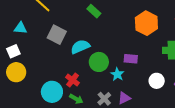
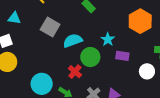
cyan star: (117, 74) -> (108, 39), moved
red cross: (73, 80) -> (75, 72), moved
white circle: (157, 81) -> (147, 71), moved

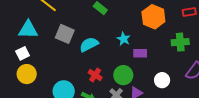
cyan triangle: (14, 18) -> (28, 30), size x1.5
green circle: (90, 57) -> (123, 75), moved
white circle: (147, 71) -> (162, 80), moved

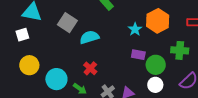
cyan star: (124, 39) -> (135, 29), moved
yellow circle: (27, 74) -> (29, 65), moved
green circle: (123, 75) -> (156, 65), moved

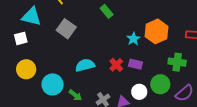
cyan semicircle: (89, 37) -> (85, 65), moved
green circle: (156, 65) -> (160, 84), moved
red cross: (90, 68) -> (116, 65), moved
white circle: (155, 85) -> (139, 92), moved

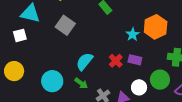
cyan semicircle: (85, 65) -> (84, 61), turned -36
yellow circle: (26, 69) -> (14, 71), moved
green arrow: (75, 95) -> (81, 83), moved

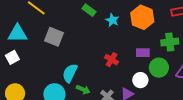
cyan star: (133, 34) -> (112, 20), moved
purple rectangle: (135, 60) -> (143, 53), moved
cyan semicircle: (84, 61) -> (70, 73), moved

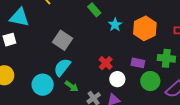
gray square: (54, 37) -> (63, 40), moved
white circle: (140, 80) -> (117, 79), moved

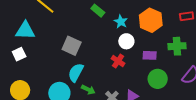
white circle: (117, 79) -> (126, 41), moved
green circle: (150, 81) -> (158, 79), moved

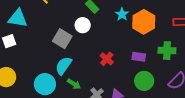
cyan star: (121, 22) -> (122, 14), moved
white circle: (126, 41) -> (83, 25), moved

